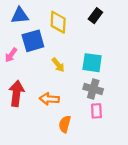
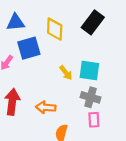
black rectangle: (95, 16) -> (93, 22), size x1.5
yellow arrow: (58, 65) -> (66, 73), moved

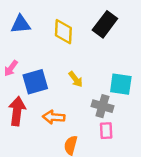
blue square: (29, 48) -> (35, 82), moved
cyan square: (89, 70) -> (121, 84), moved

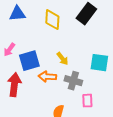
gray cross: (102, 106) -> (73, 81), moved
orange arrow: (54, 117) -> (47, 77), moved

